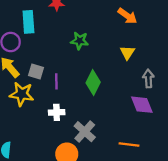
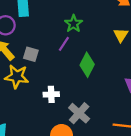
green star: (80, 41) -> (74, 24), turned 30
purple line: (56, 81) -> (64, 44), moved, turned 35

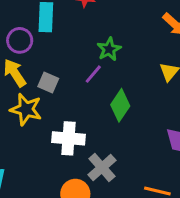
white cross: (51, 94) -> (68, 138), size x1.5

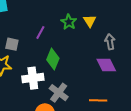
green star: (109, 49) -> (69, 22), moved
green diamond: (120, 105) -> (53, 59), moved

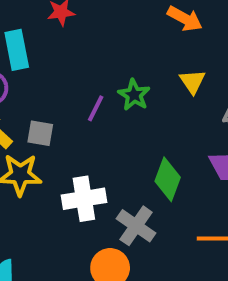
green star: (69, 22) -> (134, 95), moved
green diamond: (53, 59) -> (168, 179), moved

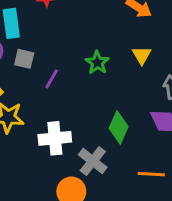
purple line: (96, 108) -> (52, 79), moved
gray square: (40, 133) -> (24, 59), moved

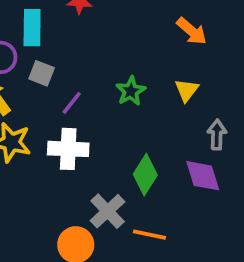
white cross: (55, 138) -> (68, 149), moved
orange line: (151, 174) -> (149, 235), moved

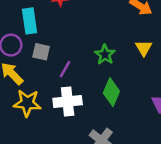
green diamond: (145, 175) -> (111, 92), moved

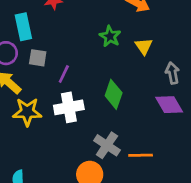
green star: (105, 55) -> (110, 36), moved

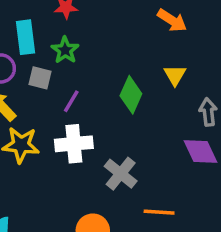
green star: (110, 36) -> (65, 50), moved
green diamond: (114, 94) -> (131, 95), moved
gray cross: (107, 145) -> (121, 174), moved

